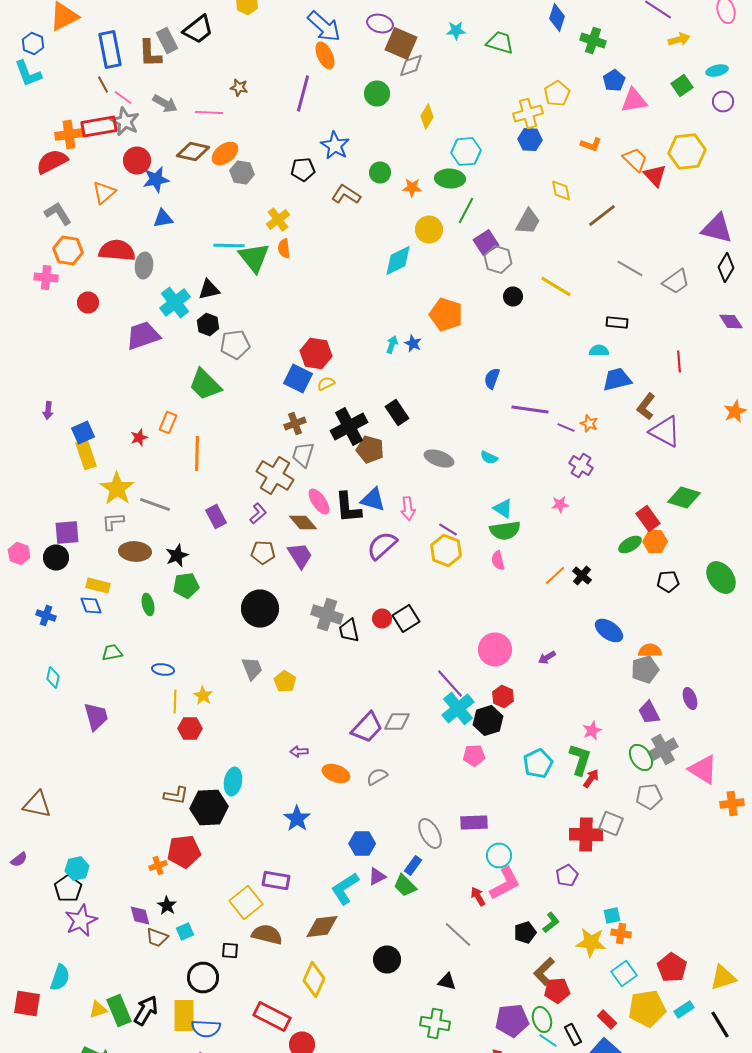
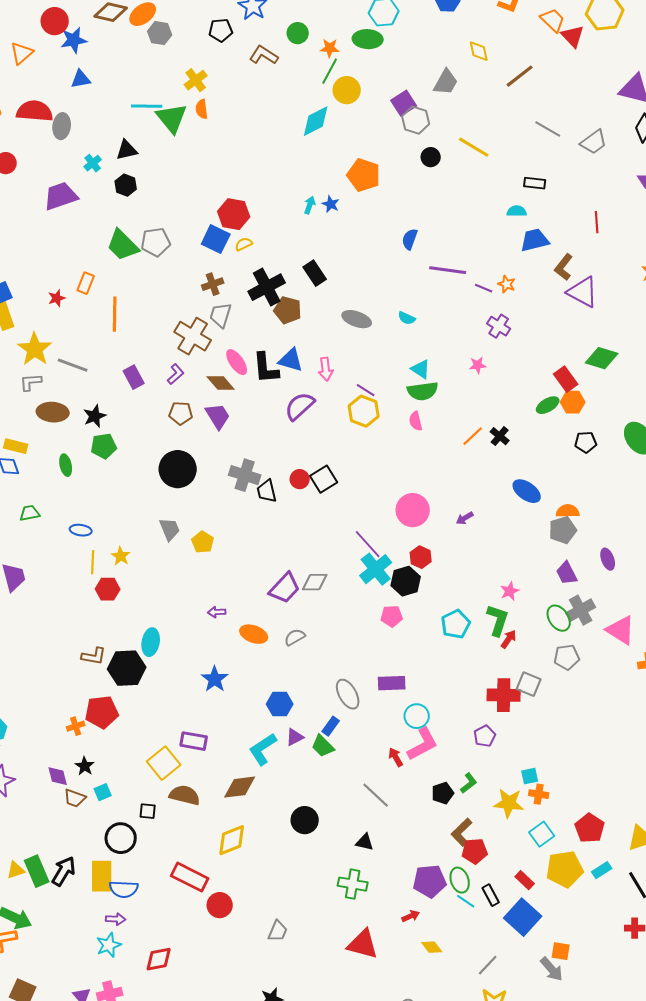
green line: (466, 210) -> (330, 71), moved
cyan cross: (175, 302) -> (93, 163), size x0.6
gray pentagon: (235, 344) -> (156, 242), moved
yellow diamond: (314, 980) -> (232, 840), turned 44

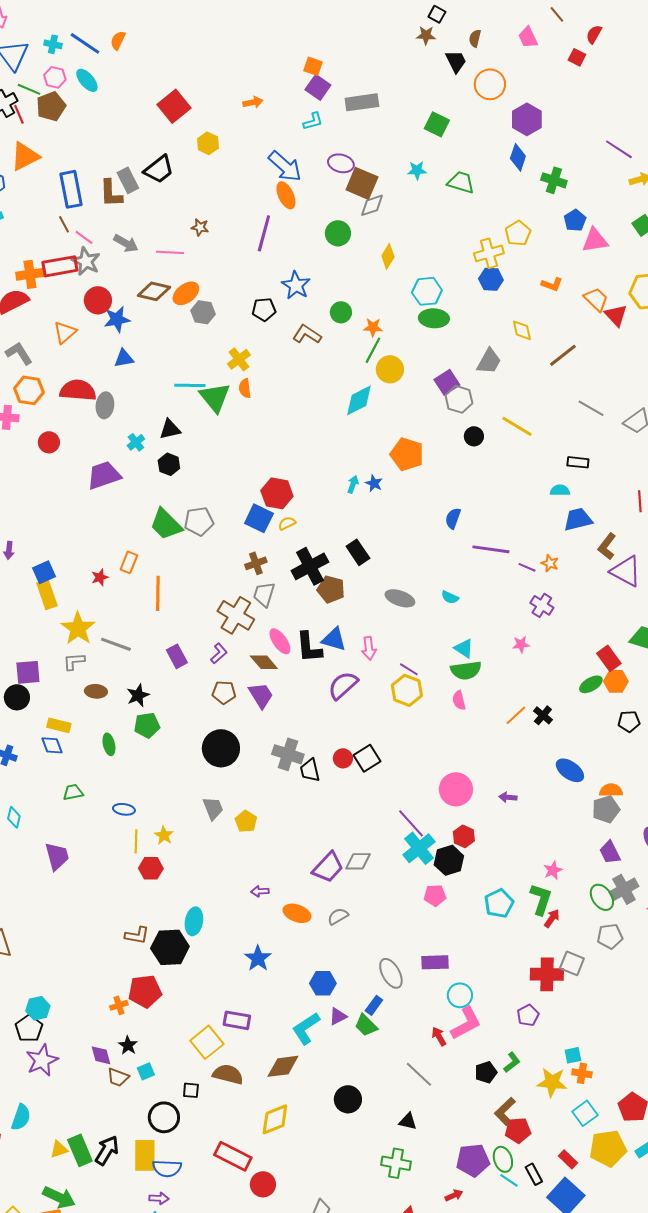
green ellipse: (368, 39) -> (434, 318), moved
brown ellipse: (53, 412) -> (96, 691), size x0.7
purple arrow: (465, 518) -> (508, 797), turned 36

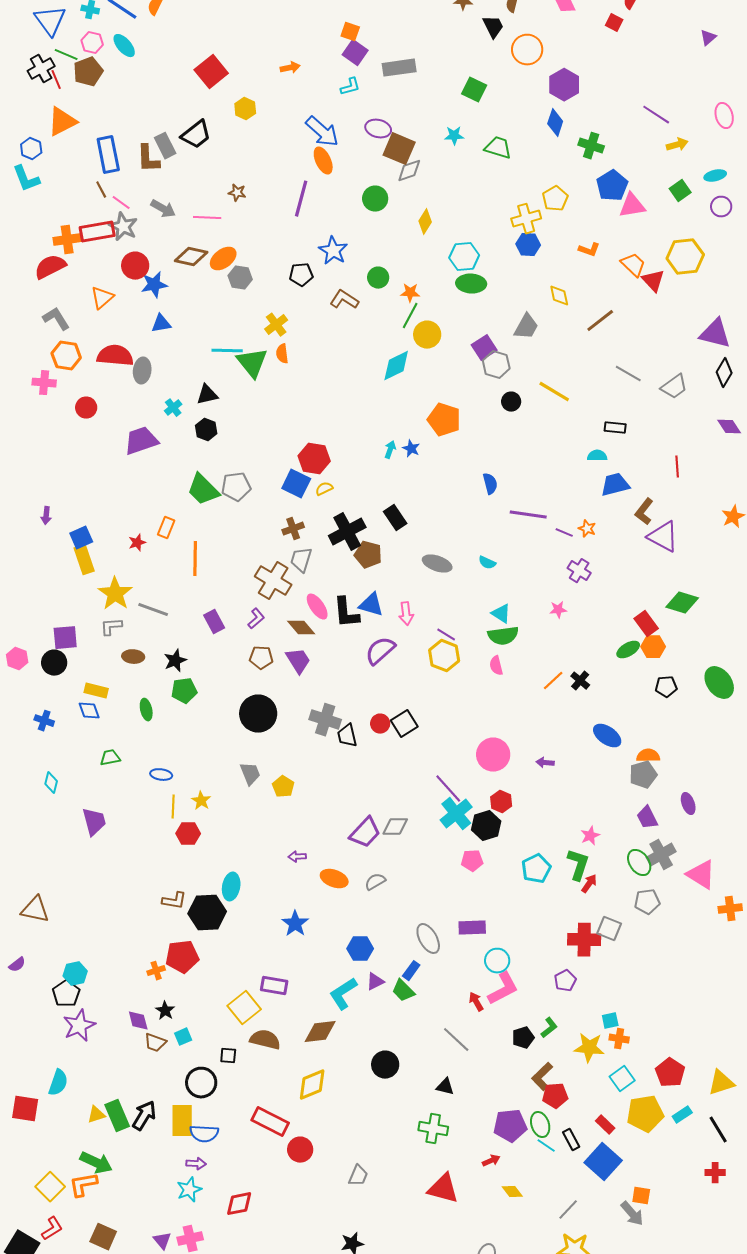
blue pentagon: (575, 220) -> (612, 186), size x1.4
blue semicircle: (453, 518) -> (490, 484), turned 145

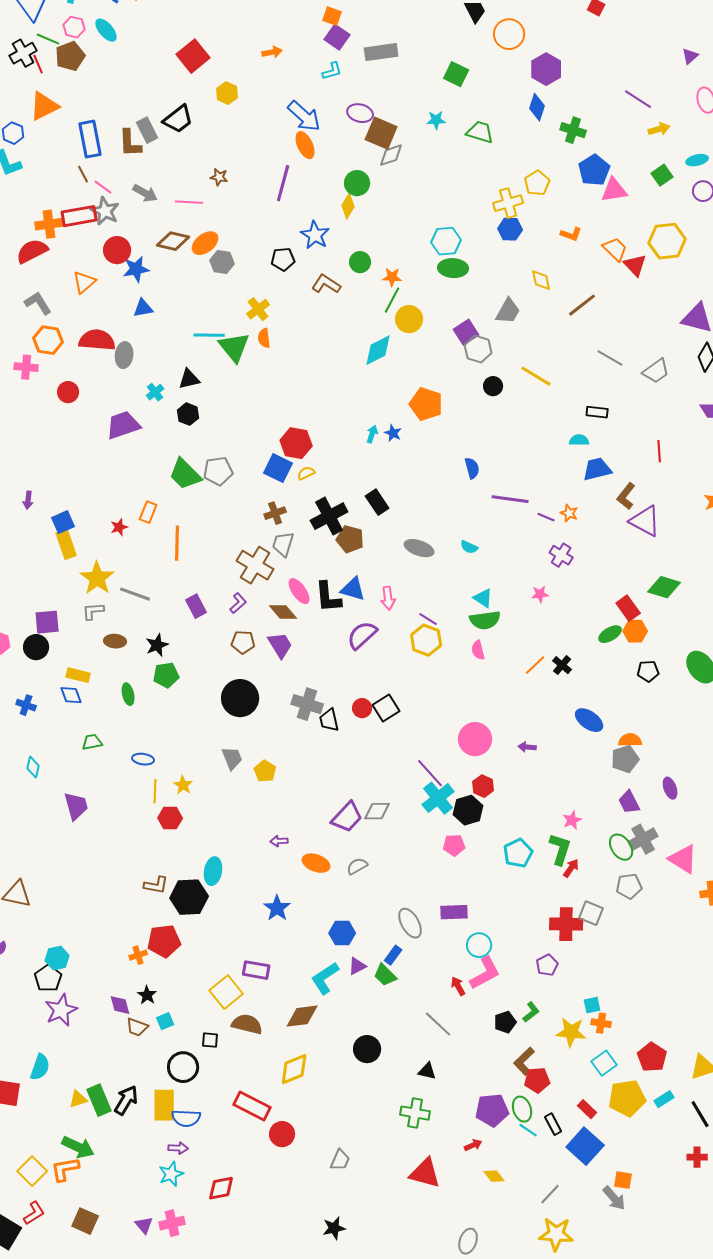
purple triangle: (708, 38) -> (690, 56), moved
yellow diamond: (425, 222) -> (348, 206), moved

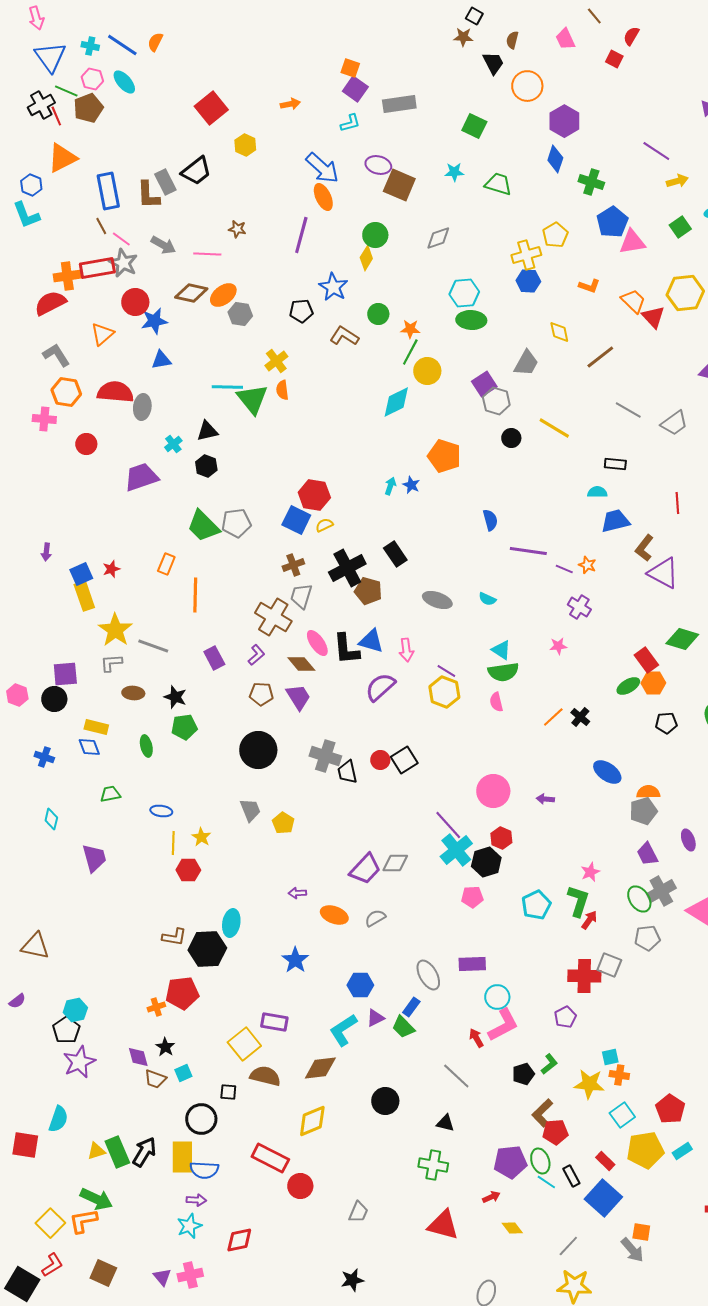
gray diamond: (391, 155) -> (438, 238), moved
red star: (119, 527) -> (111, 569), moved
black star: (157, 645) -> (175, 697), turned -30

